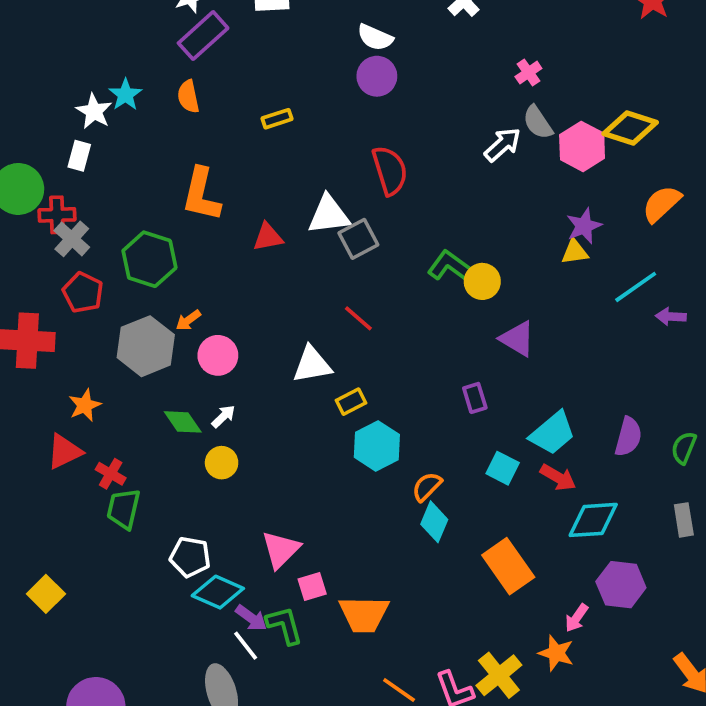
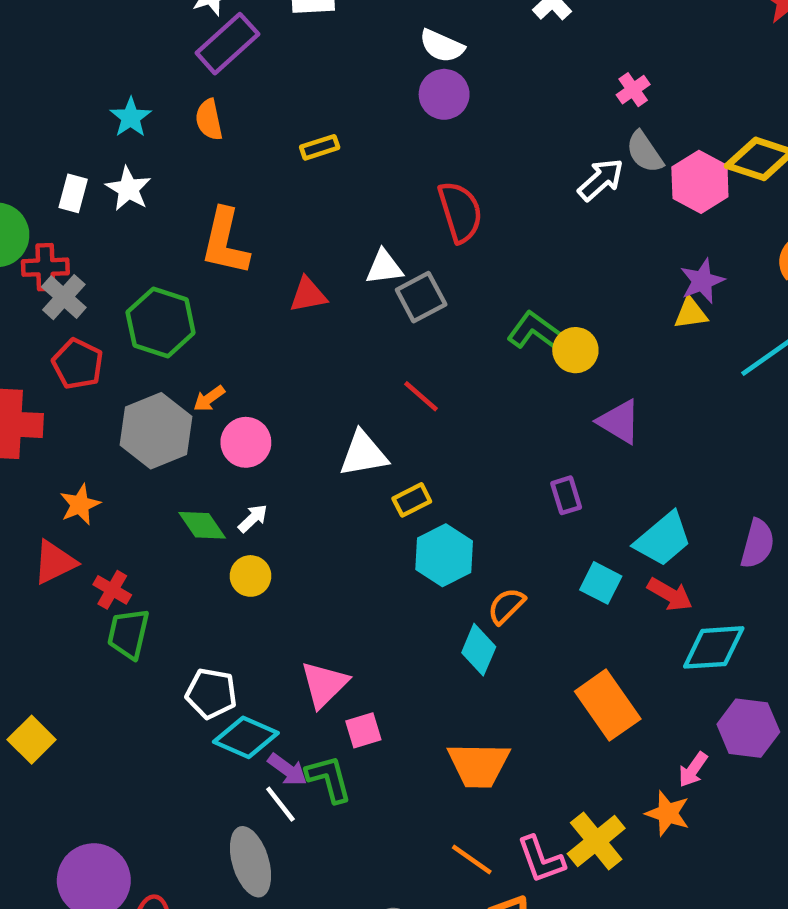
white star: (94, 111) -> (128, 189), moved
white triangle: (329, 215) -> (384, 267), size x0.7
cyan diamond: (434, 522) -> (479, 650), moved
orange trapezoid: (364, 614) -> (479, 765), moved

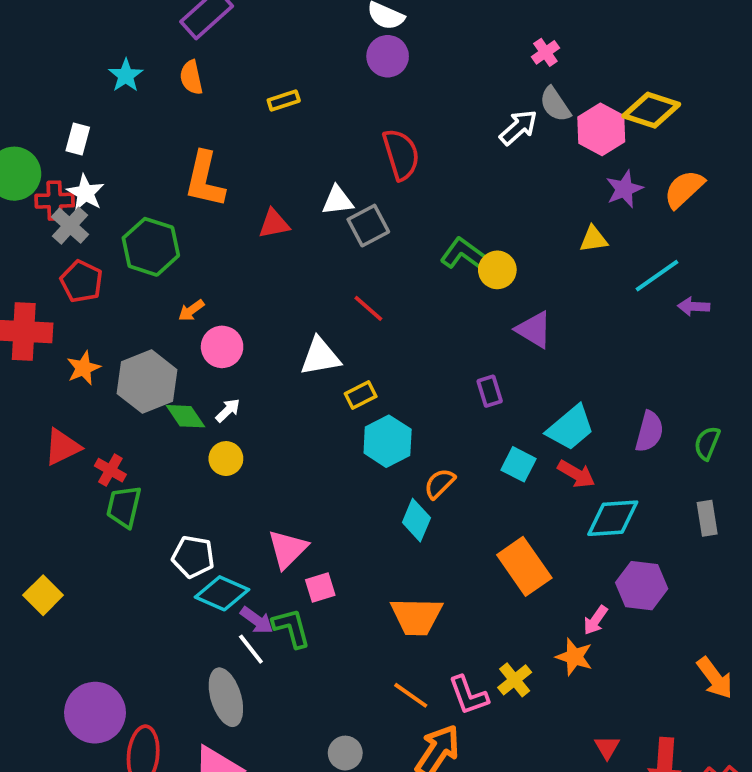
white star: (128, 189) -> (85, 193), moved
purple star: (702, 281) -> (624, 189), moved
gray hexagon: (156, 431) -> (147, 382), moved
orange star: (80, 505) -> (83, 368), moved
yellow cross: (596, 841) -> (515, 680), size x0.7

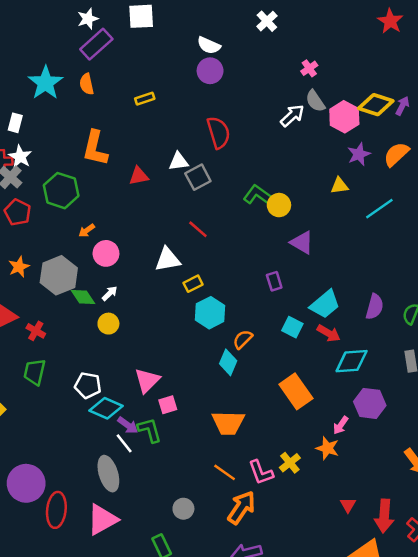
cyan star: (126, 75) -> (45, 83), size x1.6
purple arrow: (694, 306) -> (402, 106), moved, turned 114
green trapezoid: (124, 507) -> (35, 372), moved

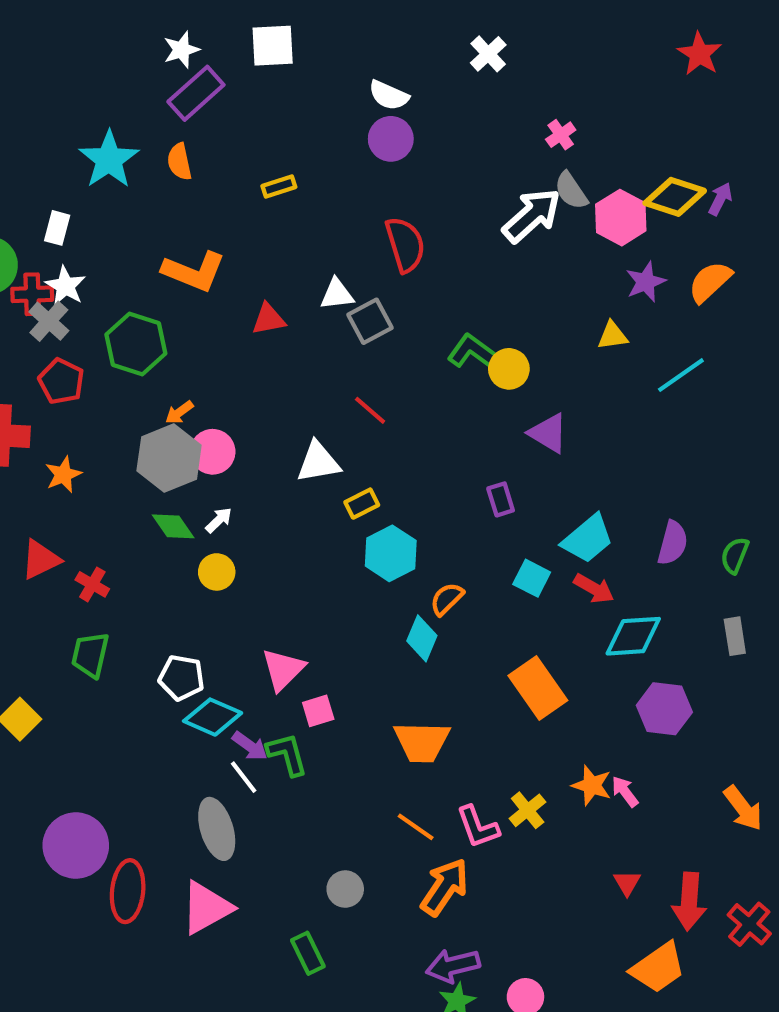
white arrow: (292, 116) -> (532, 216), size x1.4
orange L-shape: (95, 148) -> (194, 271), turned -81
gray hexagon: (59, 275) -> (169, 458), moved
pink arrow: (341, 425) -> (625, 792), moved, turned 108

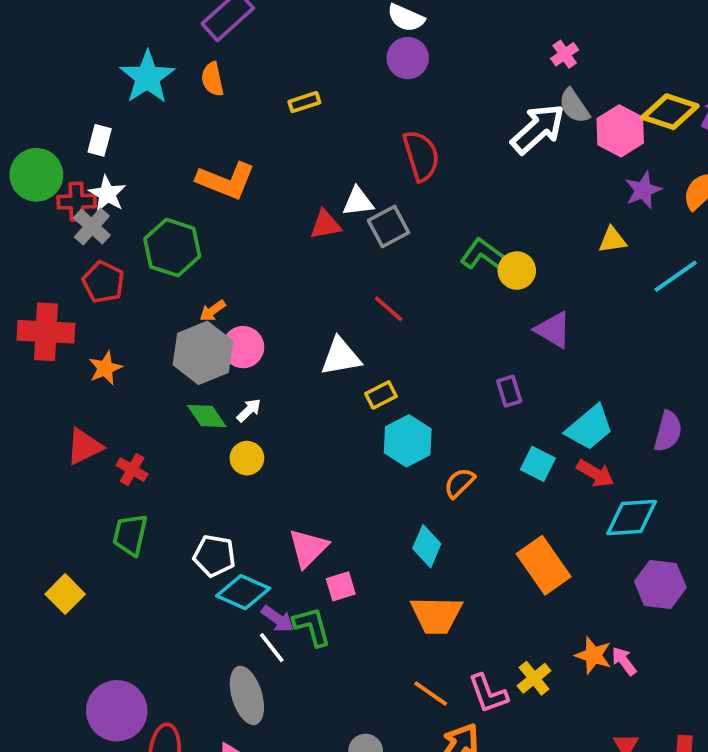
red triangle: (268, 319) -> (325, 225), moved
cyan diamond: (422, 638) -> (427, 546), moved

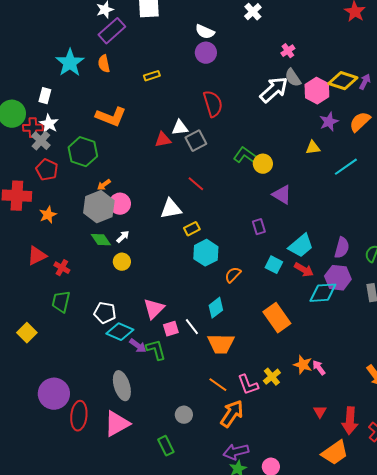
cyan diamond: (427, 546) -> (216, 308), turned 30
purple hexagon: (660, 584) -> (338, 278), moved
white line: (272, 648) -> (192, 327), moved

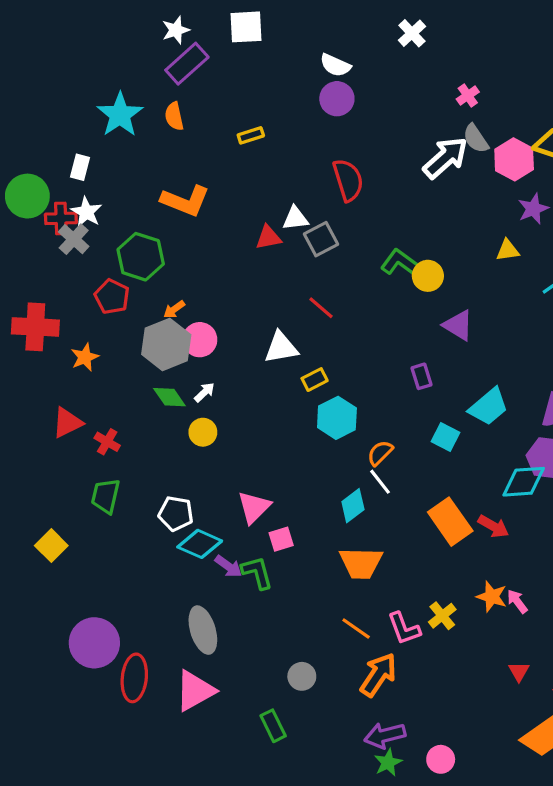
red pentagon: (47, 170) -> (112, 297), moved
red arrow: (304, 270) -> (493, 526), moved
white line: (192, 327) -> (380, 482), moved

